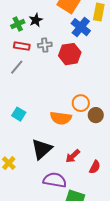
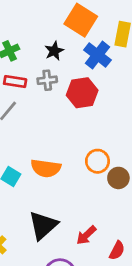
black star: (36, 20) -> (54, 51), moved
orange semicircle: (61, 118) -> (46, 168), moved

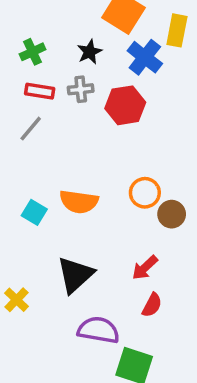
red arrow: (86, 235) -> (145, 268), moved
red semicircle: (117, 251) -> (152, 305), moved

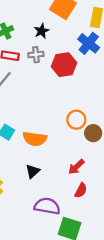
blue cross: (145, 57) -> (89, 43), moved
orange semicircle: (79, 202) -> (35, 139), moved
black triangle: (75, 275) -> (33, 171), size x0.6

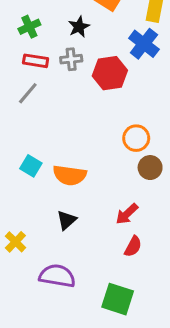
orange circle: (76, 120) -> (136, 138), moved
purple semicircle: (47, 206) -> (57, 276), moved

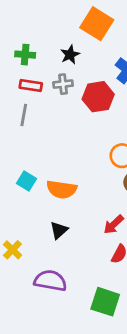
green cross: (29, 27) -> (25, 55), turned 30
gray line: (28, 93) -> (24, 115), turned -30

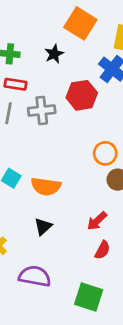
gray cross: (63, 84) -> (42, 111), moved, size x1.4

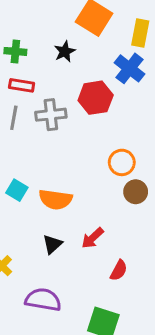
red arrow: (97, 221) -> (92, 238), moved

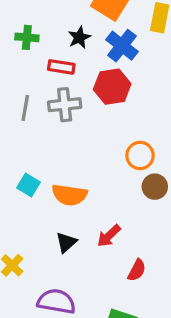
blue cross: (129, 68) -> (122, 46), moved
red rectangle: (22, 85) -> (61, 67), moved

